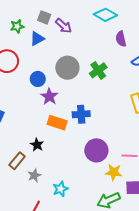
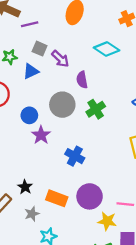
purple semicircle: (121, 39) -> (82, 80), moved
blue cross: (81, 114) -> (75, 156), turned 30
orange rectangle: (57, 123) -> (57, 198), moved
gray star: (34, 175) -> (32, 214), moved

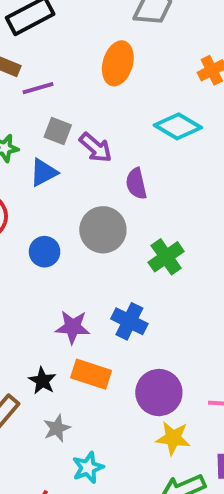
green cross: (96, 109) -> (166, 257), moved
purple star: (41, 135) -> (73, 327), moved, turned -30
orange rectangle: (57, 198) -> (91, 374), moved
yellow star: (107, 221) -> (173, 438), moved

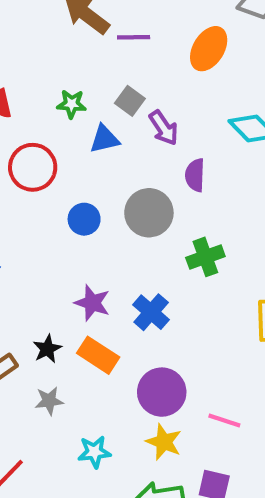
purple line: (38, 88) -> (134, 37), moved
cyan star: (88, 468) -> (94, 452), moved

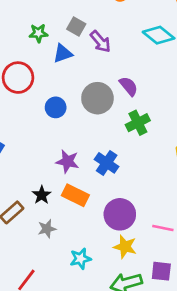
purple semicircle: (195, 175) -> (129, 86), moved, turned 145

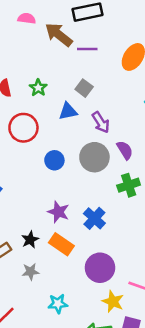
green star: (38, 33) -> (38, 88), moved, turned 30
purple arrow: (100, 42) -> (101, 122), moved
yellow star: (125, 247) -> (113, 301), moved

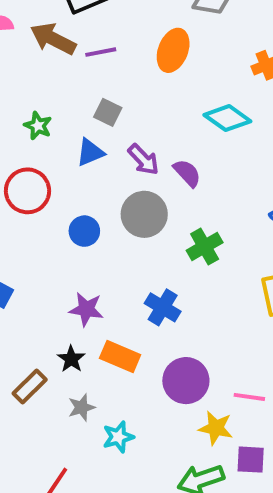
purple semicircle: (125, 150) -> (187, 173), moved
purple star: (58, 212) -> (86, 309), moved
cyan star: (58, 304) -> (118, 437), moved

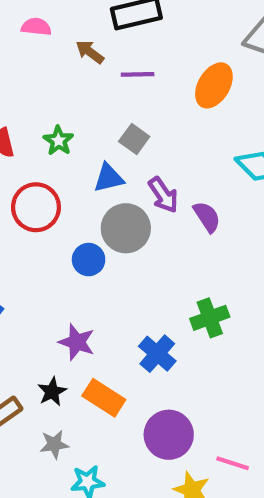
brown arrow: (53, 39) -> (90, 52), size x0.6
gray circle: (144, 214) -> (126, 228), moved
green cross: (205, 246) -> (210, 318), moved

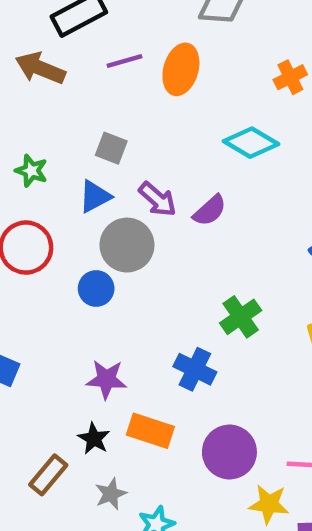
brown arrow: (90, 52) -> (40, 68), size x1.5
purple line: (138, 74) -> (124, 61), moved
purple semicircle: (207, 217) -> (210, 211), turned 96

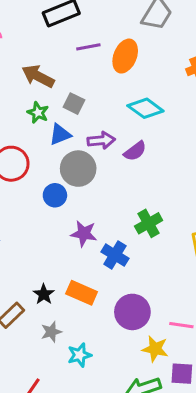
brown arrow: (40, 68) -> (38, 76), moved
cyan diamond: (251, 143) -> (145, 108), moved
green star: (31, 171) -> (38, 113), moved
purple arrow: (157, 199) -> (101, 140), turned -52
purple star: (106, 379) -> (84, 234), moved

